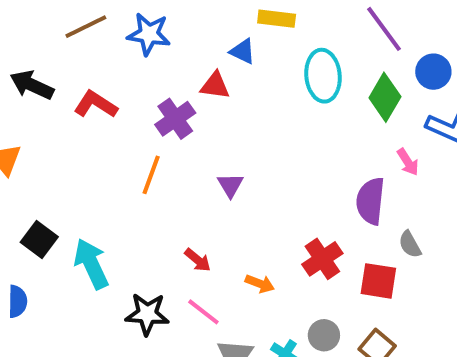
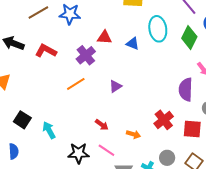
blue triangle: (243, 51) -> (133, 44), moved
orange line: (151, 175) -> (76, 84), turned 42
purple triangle: (230, 185) -> (116, 86), turned 32
cyan arrow: (91, 264) -> (49, 130), size x0.7

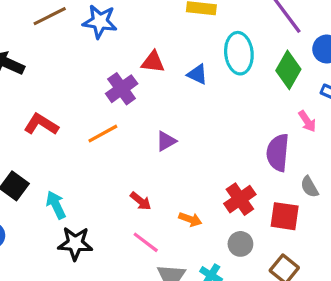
red L-shape: (46, 51) -> (41, 124), moved
black star: (79, 153) -> (75, 243), moved
gray circle: (167, 158) -> (240, 244), moved

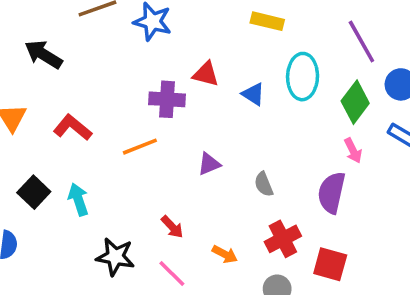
purple cross: (122, 89) -> (167, 99), turned 32
pink arrow: (307, 121) -> (353, 150), moved
gray semicircle: (309, 187) -> (264, 184), moved
cyan arrow: (56, 205) -> (78, 199), moved
black star: (75, 243) -> (115, 257), moved

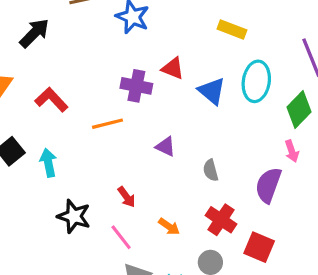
black arrow: (43, 54) -> (34, 33), turned 96
blue triangle: (253, 94) -> (212, 91), size x1.4
purple triangle: (209, 164) -> (165, 147), turned 40
red cross: (283, 239) -> (221, 220), turned -36

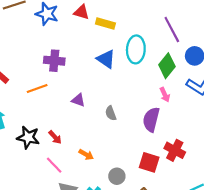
yellow rectangle: (232, 29) -> (105, 23), moved
red triangle: (173, 68) -> (82, 12), moved
black star: (74, 216) -> (28, 137), moved
red cross: (221, 220) -> (175, 150), moved

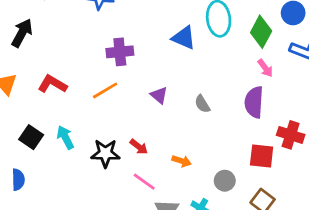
purple triangle: (78, 100) -> (159, 95), turned 32

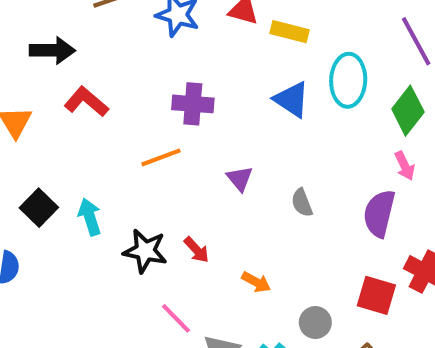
black arrow: (22, 33) -> (52, 50), turned 52
red L-shape: (52, 84) -> (86, 102), moved
pink line: (144, 182) -> (176, 318), moved

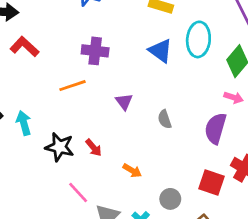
pink arrow: (405, 166) -> (234, 98), turned -48

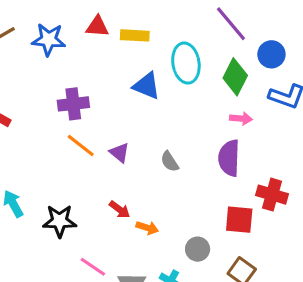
orange line: (73, 86) -> (81, 145), moved, turned 70
red arrow: (94, 148) -> (120, 209), moved

